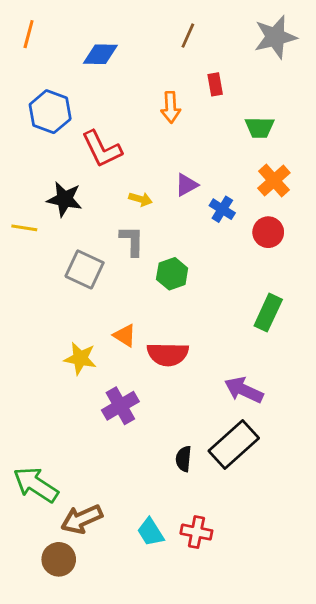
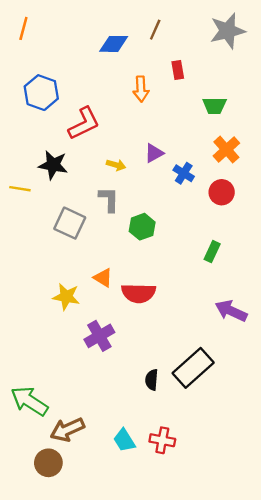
blue diamond: (100, 54) -> (114, 44), moved
red L-shape: (102, 149) -> (84, 123), turned -90
green rectangle: (268, 313) -> (212, 252), moved, size x0.7
purple arrow: (244, 390) -> (231, 311), moved

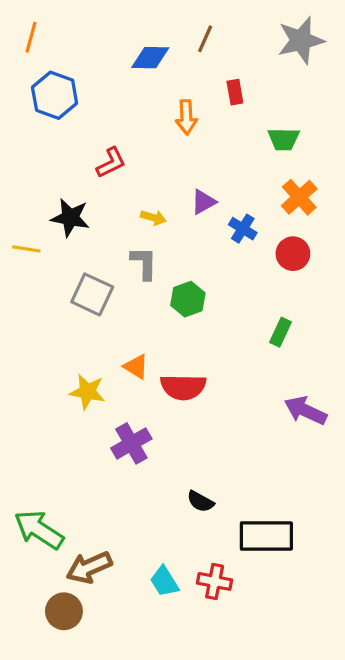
blue hexagon: (41, 93) -> (55, 95), moved
red L-shape: (84, 123) -> (111, 163), size x0.7
black rectangle: (193, 368) -> (266, 536), moved, turned 42
black semicircle: (152, 380) -> (200, 501), turned -66

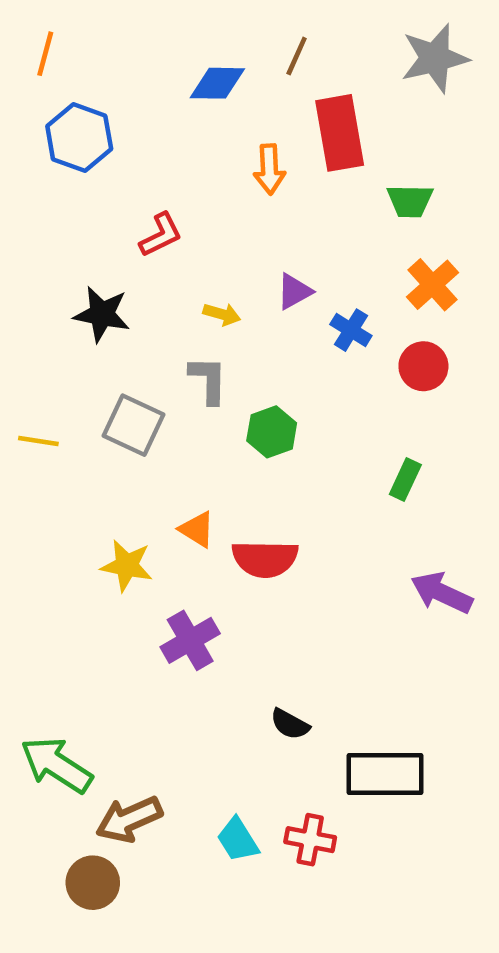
red rectangle: (235, 92) -> (340, 133), size x2.0
yellow line: (26, 249) -> (38, 441), moved

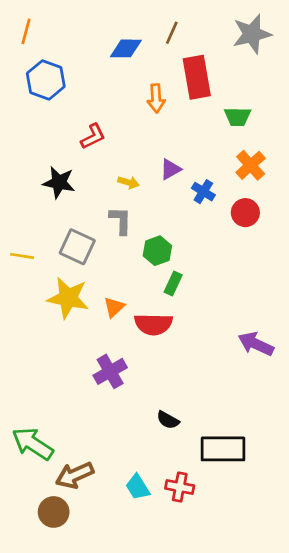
green rectangle: (405, 480) -> (173, 283), moved
orange triangle: (197, 529) -> (114, 307), turned 45
yellow star: (127, 566) -> (68, 298), moved, size x1.4

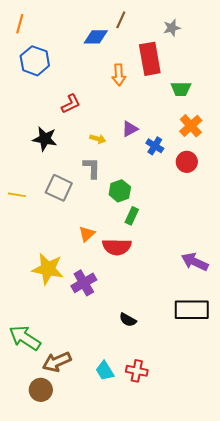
brown line: (172, 33) -> (121, 20), moved
gray star: (252, 34) -> (172, 28), moved, size x0.6
yellow star: (68, 298) -> (48, 269), moved
black rectangle: (223, 449) -> (192, 310), moved

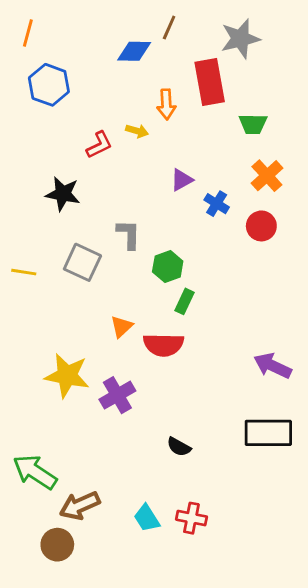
gray star: (172, 28) -> (240, 39), size x1.6
yellow arrow: (98, 139) -> (137, 131), moved

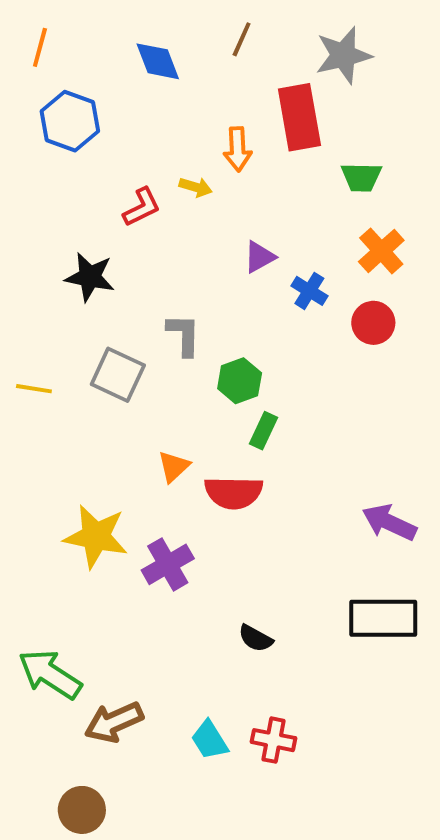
blue diamond: (134, 51) -> (158, 61), moved, turned 68
brown circle: (57, 545) -> (82, 810), moved

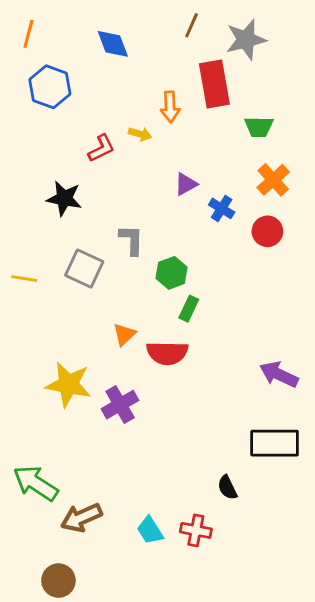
brown line: (242, 39) -> (192, 25), moved
black semicircle: (256, 638) -> (227, 488), moved, turned 35

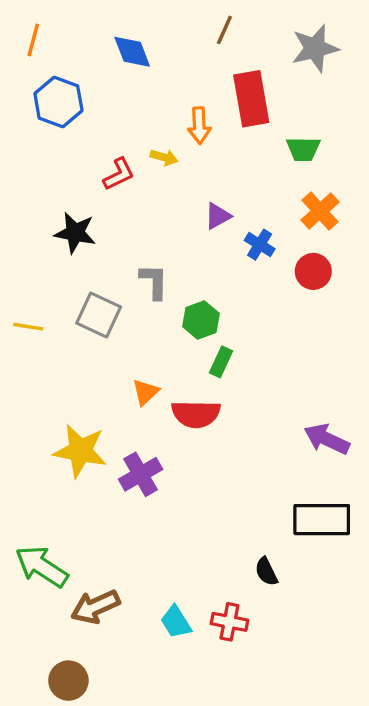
gray star: (246, 40) -> (315, 48), moved

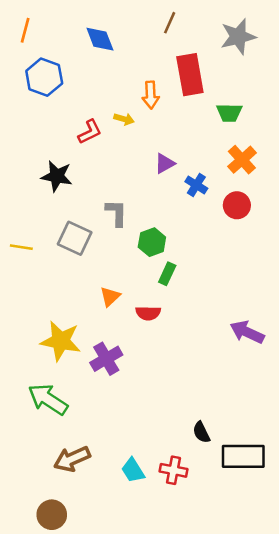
red semicircle: (196, 414) -> (148, 313), size x0.7
black rectangle: (322, 520) -> (243, 456), moved
green arrow: (42, 567) -> (48, 399), moved

